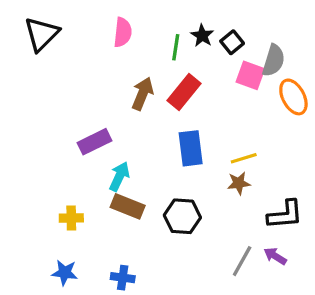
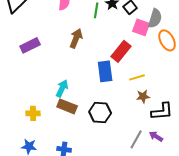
red rectangle: (184, 92) -> (121, 51), moved
purple rectangle: (94, 142) -> (30, 45), moved
brown star: (239, 183) -> (143, 96), moved

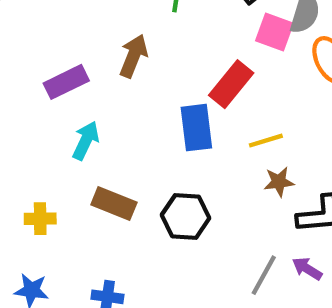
purple rectangle: (30, 45) -> (66, 82), moved
cyan arrow: (62, 88) -> (86, 141), moved

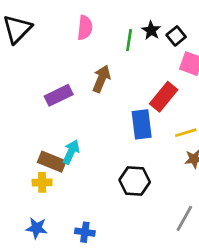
cyan arrow: (86, 141) -> (71, 152), moved
brown rectangle: (114, 203) -> (52, 162), moved

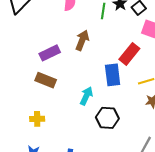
cyan arrow: (71, 152) -> (86, 96), moved
brown rectangle: (52, 162) -> (46, 80), moved

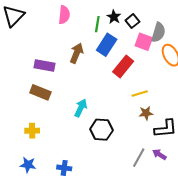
purple rectangle: (50, 53) -> (45, 66), turned 36
blue rectangle: (113, 75) -> (107, 45), moved, turned 40

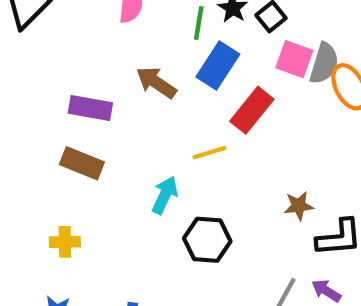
gray semicircle: (158, 32) -> (324, 63), moved
brown arrow: (77, 53) -> (156, 83), turned -78
yellow line: (140, 93) -> (209, 153), moved

